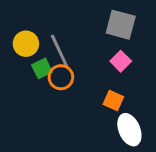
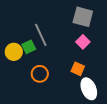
yellow circle: (26, 44) -> (14, 52), moved
orange circle: (61, 77) -> (40, 74), moved

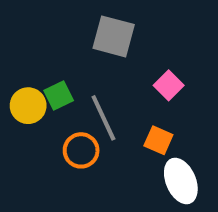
gray square: (83, 17) -> (114, 36), moved
gray line: (41, 35) -> (103, 118), moved

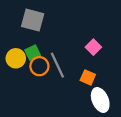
gray square: (114, 36) -> (33, 20), moved
orange circle: (81, 150) -> (39, 66), moved

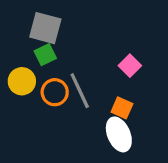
green square: (33, 53) -> (45, 55), moved
white ellipse: (100, 100) -> (119, 134), moved

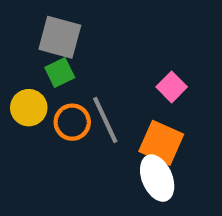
orange square: (122, 108) -> (161, 143), size x1.5

